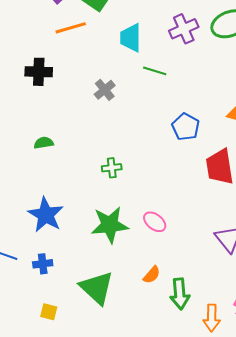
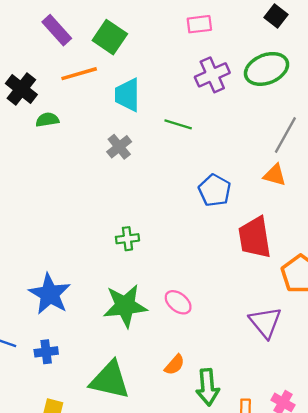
cyan trapezoid: (131, 38) -> (127, 95), moved
black cross: (39, 72) -> (21, 89), moved, turned 36
green semicircle: (44, 143) -> (47, 120), moved
green triangle: (97, 288) -> (110, 380), turned -30

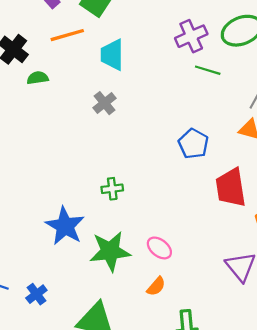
green line: (178, 124) -> (208, 70), moved
blue star: (50, 294) -> (65, 226), moved
blue cross: (46, 352) -> (36, 294), turned -30
orange semicircle: (175, 365) -> (156, 286), moved

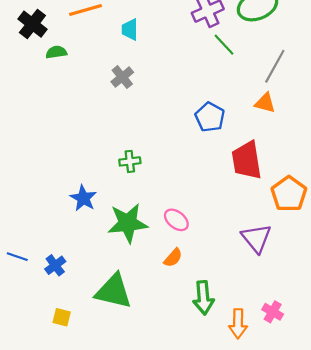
cyan trapezoid: (112, 55) -> (130, 29), size x0.7
green line: (208, 70) -> (224, 45), turned 30
blue star: (65, 226) -> (83, 198), size x0.7

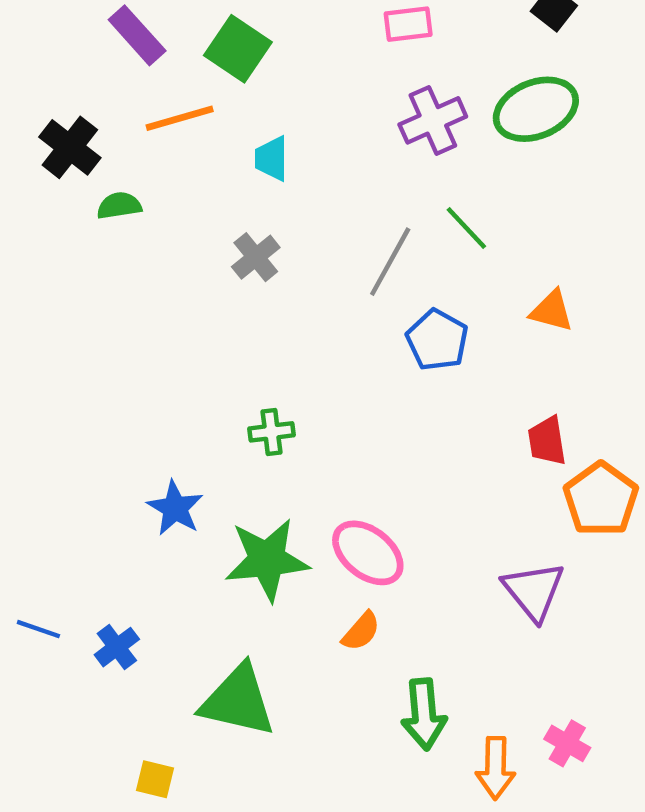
green line: (224, 45) -> (466, 228), moved
gray line: (275, 66) -> (390, 262), moved
red trapezoid: (247, 160) -> (547, 441), moved, size x0.6
pink ellipse: (176, 220) -> (368, 553), size x1.4
yellow square: (62, 317) -> (155, 779), moved

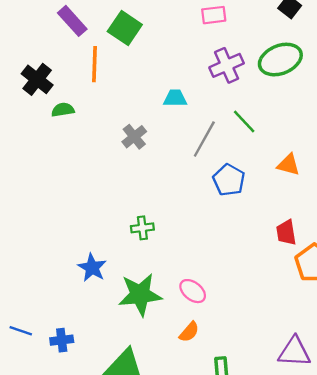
orange line: (180, 118) -> (94, 64), turned -72
cyan trapezoid: (271, 159) -> (175, 98), moved, turned 90
pink ellipse: (368, 553) -> (193, 291), size x0.7
purple triangle: (534, 591) -> (294, 352), moved, turned -48
blue cross: (117, 647) -> (62, 340), turned 30

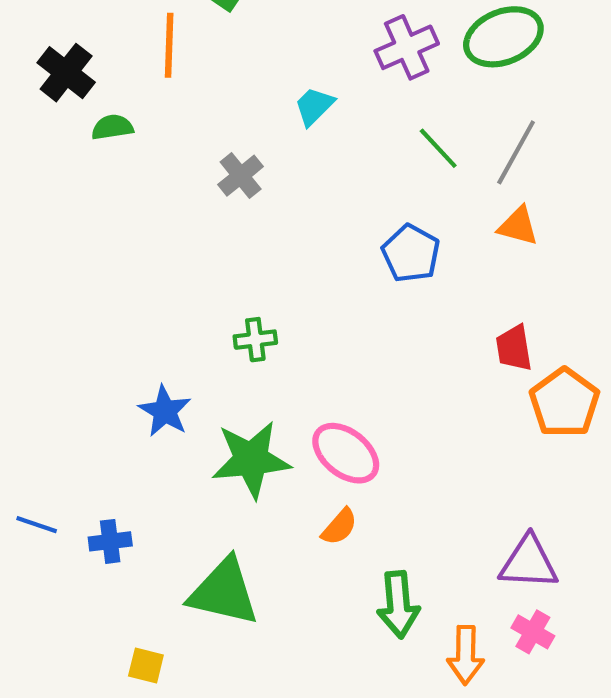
cyan trapezoid: (175, 98) -> (314, 106), turned -45
gray line: (204, 139) -> (516, 152), moved
pink ellipse: (193, 291) -> (346, 453), size x1.4

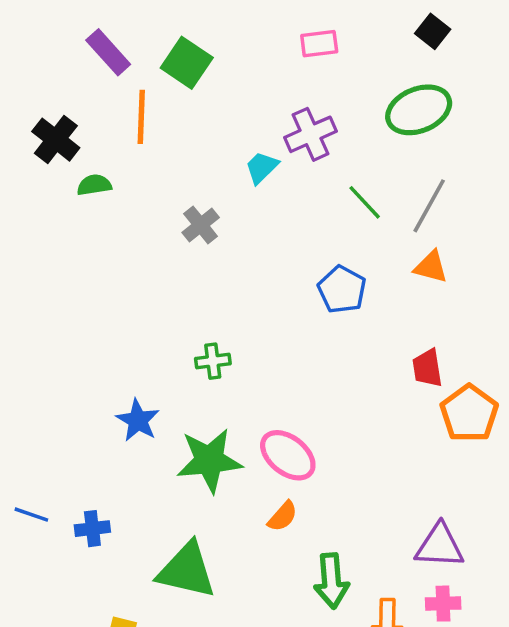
purple cross: (407, 47) -> (310, 134), moved
pink cross: (533, 632) -> (443, 604), turned -32

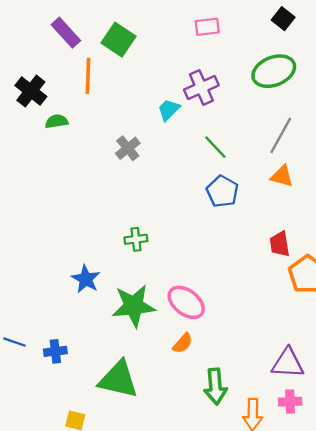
green line: (365, 202) -> (215, 147), moved

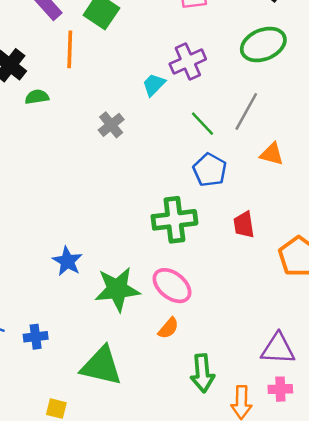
gray line: (281, 135) -> (246, 111), moved
green cross: (136, 239) -> (174, 220), moved, size x1.8
red trapezoid: (280, 244) -> (244, 225), moved

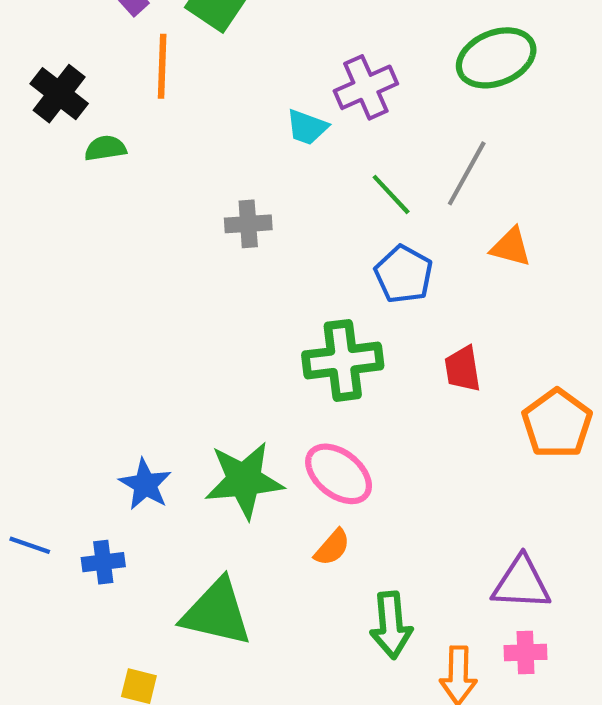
cyan trapezoid: (154, 85) -> (307, 127), turned -115
gray cross: (111, 125) -> (248, 224), moved, turned 35
blue star: (67, 261) -> (145, 484), moved

